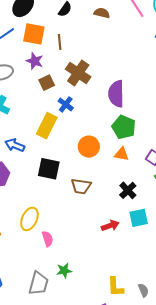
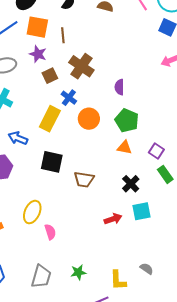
purple semicircle: (116, 94) -> (119, 87), size x0.6
orange circle: (89, 147) -> (89, 119), moved
green star: (64, 271) -> (78, 272), moved
gray semicircle: (143, 290) -> (147, 269), moved, turned -32

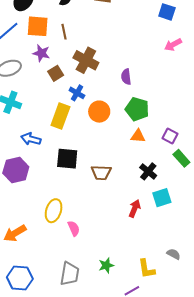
red arrow: (113, 219) -> (135, 208), turned -42

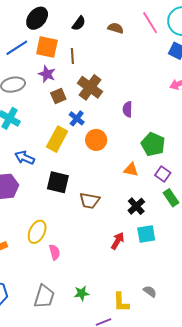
green pentagon: (137, 109) -> (153, 144), moved

